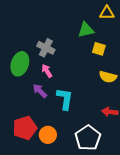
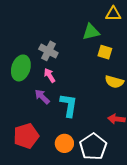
orange circle: (48, 135) -> (64, 143), moved

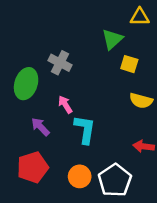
green triangle: (91, 32) -> (112, 39), turned -30
pink arrow: (50, 75) -> (65, 105), moved
purple arrow: (42, 97) -> (40, 127), moved

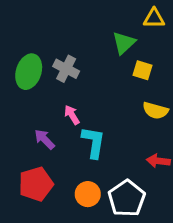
green ellipse: (26, 84) -> (29, 72), moved

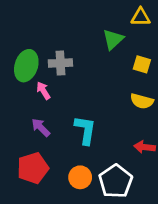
gray cross: (66, 69) -> (60, 63), turned -30
yellow square: (142, 70) -> (142, 64), moved
pink arrow: (72, 115) -> (43, 91), moved

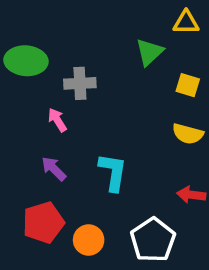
green ellipse: (26, 66) -> (26, 61), moved, turned 76
orange circle: (80, 177) -> (89, 240), moved

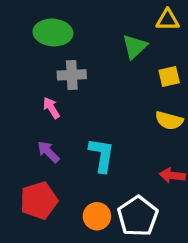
green ellipse: (26, 61) -> (53, 33), moved
yellow square: (188, 85) -> (169, 76), turned -30
orange circle: (89, 240) -> (97, 216), moved

